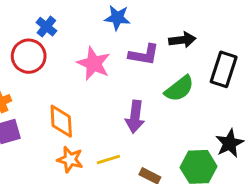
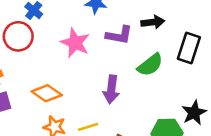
orange diamond: (61, 121) -> (47, 93), turned -52

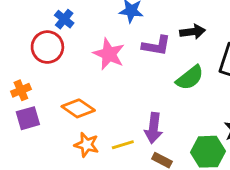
purple arrow: (111, 89) -> (154, 128), moved

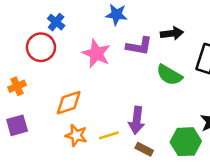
green semicircle: (190, 78) -> (169, 75), turned 68
orange diamond: (78, 108) -> (69, 103), turned -52
purple square: (28, 118) -> (17, 125), moved

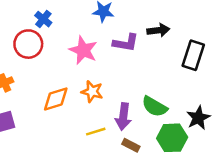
green semicircle: (169, 75) -> (155, 107), moved
orange star: (76, 135) -> (92, 92), moved

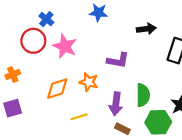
purple L-shape: (126, 43) -> (118, 60), moved
pink star: (83, 50) -> (65, 46), moved
green semicircle: (155, 107) -> (143, 95), turned -120
yellow line: (96, 132) -> (79, 117), moved

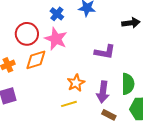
blue cross: (46, 19) -> (57, 14), moved
orange star: (89, 82) -> (76, 83), moved, turned 30
orange diamond: (57, 89) -> (36, 60), moved

